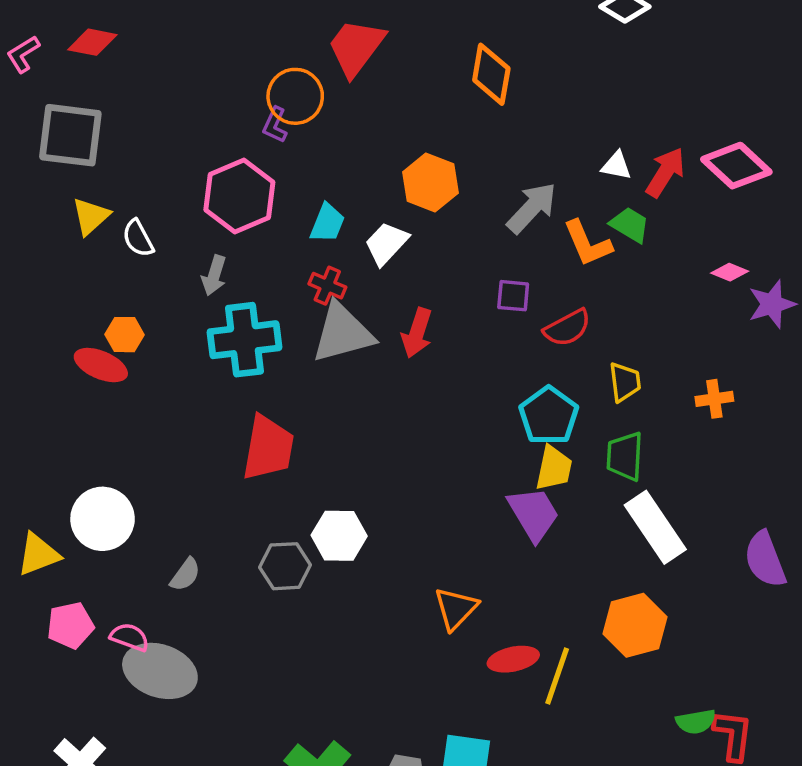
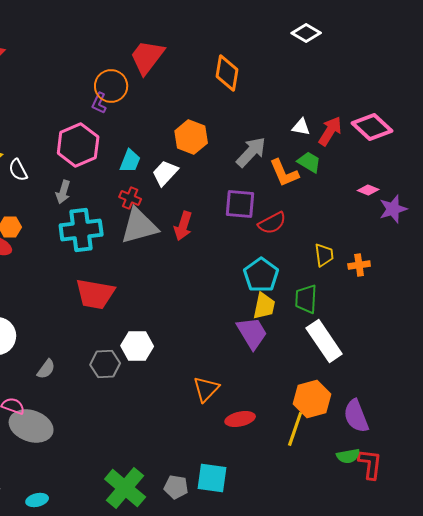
purple square: (513, 296) -> (240, 204), size x1.5
yellow trapezoid: (625, 382) -> (324, 255), moved
red trapezoid: (268, 448) -> (95, 294), turned 90
purple semicircle: (765, 559) -> (356, 416), moved
yellow line: (557, 676) -> (295, 429), moved

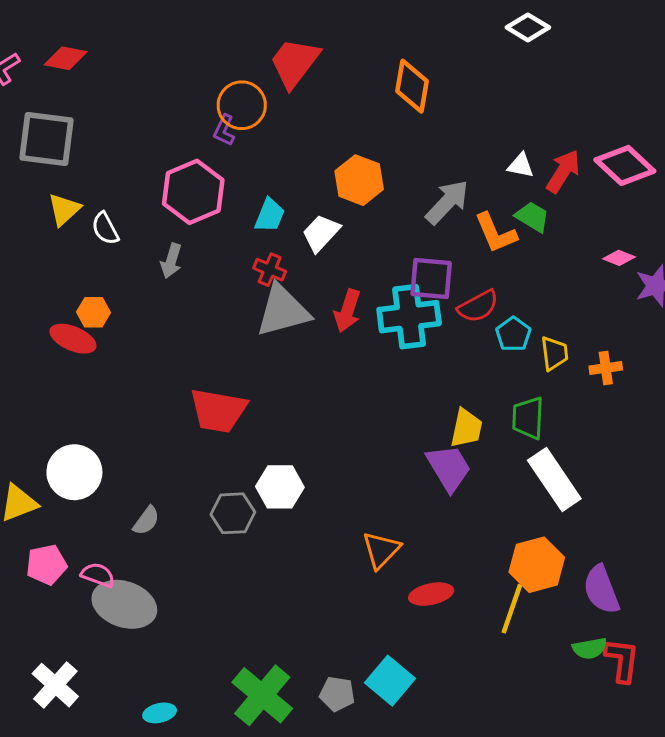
cyan cross: (81, 230) -> (409, 317), moved
cyan pentagon: (261, 275) -> (513, 334), moved, size x0.7
cyan square: (212, 478) -> (390, 681), turned 32
cyan ellipse: (37, 500) -> (160, 713), moved

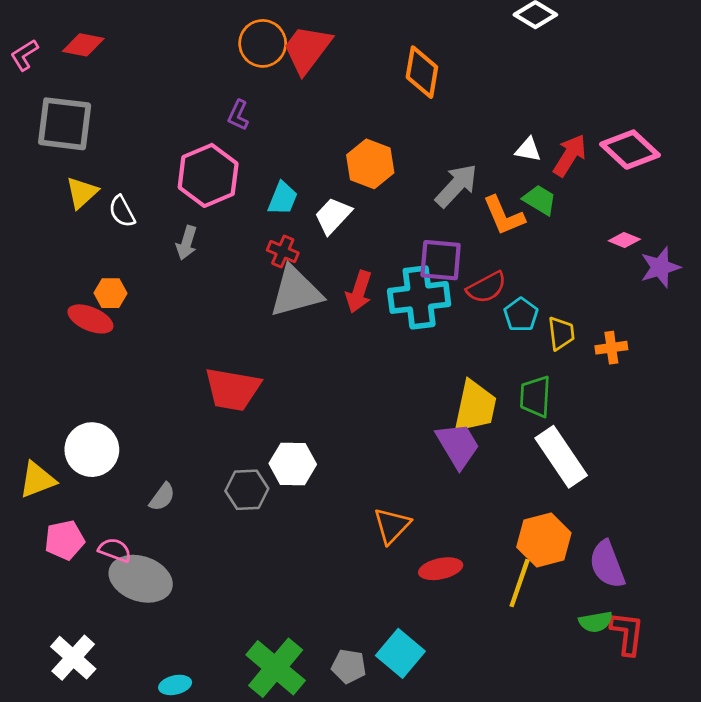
orange circle: (242, 105) -> (263, 43), moved
yellow trapezoid: (466, 428) -> (475, 407), size x1.4

